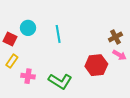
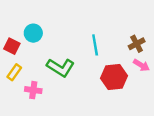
cyan line: (58, 34) -> (95, 45), moved
green L-shape: (60, 81) -> (61, 68), moved

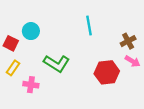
cyan line: (95, 45) -> (89, 25), moved

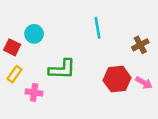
pink arrow: (132, 61) -> (144, 83), moved
green L-shape: (57, 63) -> (62, 69), turned -30

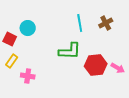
brown cross: (140, 45) -> (106, 23), moved
green L-shape: (62, 69) -> (70, 51), moved

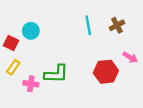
green L-shape: (70, 51) -> (56, 74), moved
pink arrow: (118, 68) -> (130, 57), moved

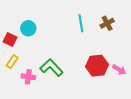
pink arrow: (130, 57) -> (119, 70), moved
green L-shape: (56, 74) -> (52, 68), turned -135

